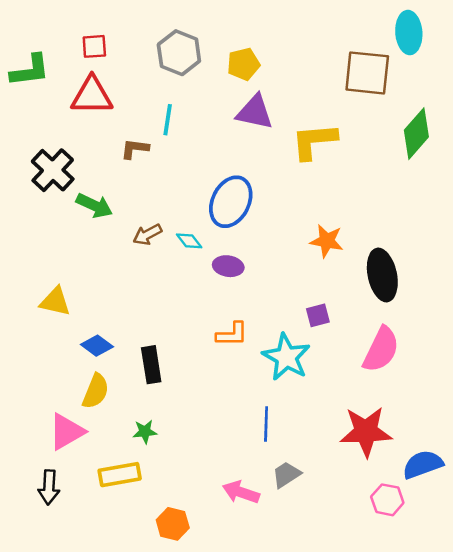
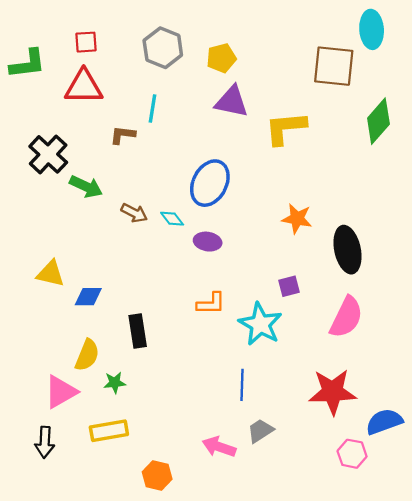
brown arrow: (147, 235) -> (134, 213), turned -125
blue diamond: (97, 346) -> (88, 297), moved, turned -36
green star: (145, 432) -> (115, 383), moved

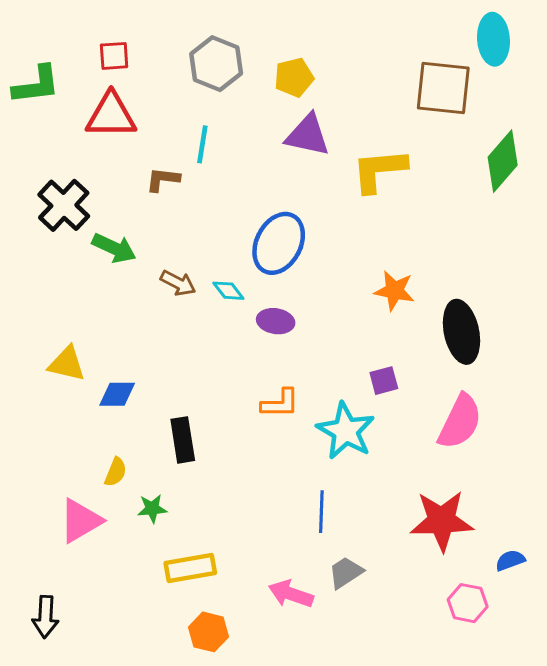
yellow semicircle: (87, 355) -> (116, 472), size x0.7
blue semicircle: (384, 422) -> (510, 560), size x0.6
yellow rectangle: (109, 431) -> (190, 568), moved
black arrow: (45, 442) -> (45, 617), moved

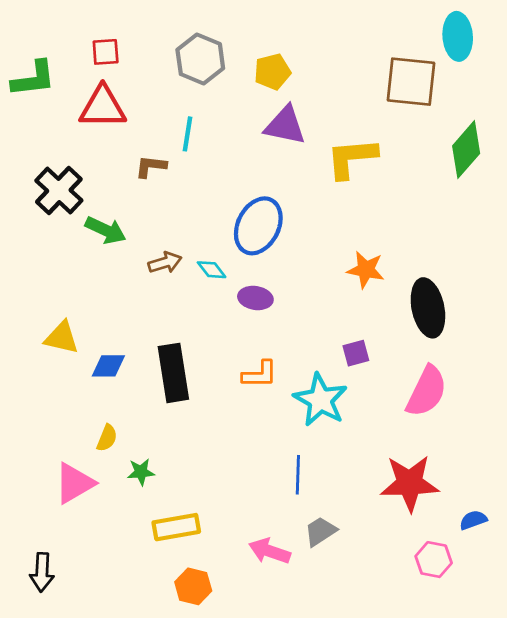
brown arrow: (178, 283) -> (165, 263), turned -44
black rectangle: (183, 440) -> (173, 373), moved, size x1.4

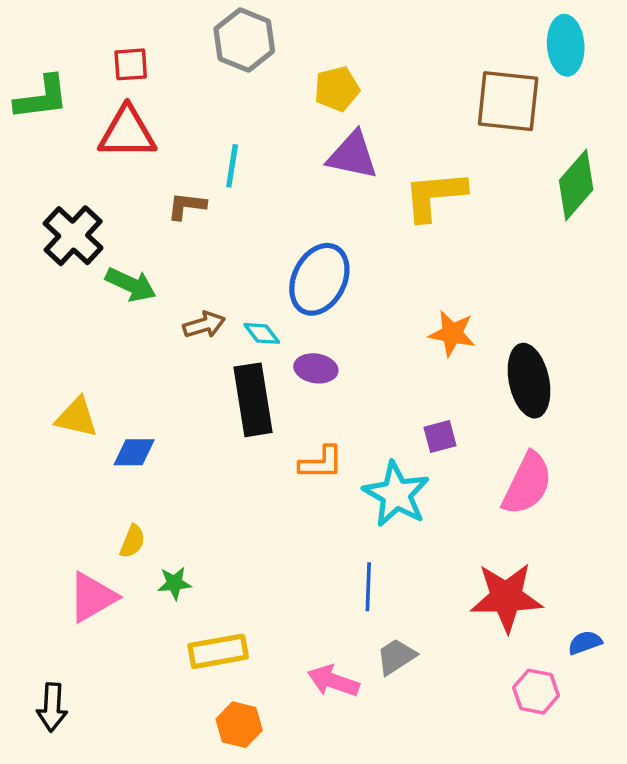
gray hexagon: (200, 59) -> (244, 40), moved
black rectangle: (173, 373) -> (253, 400), moved

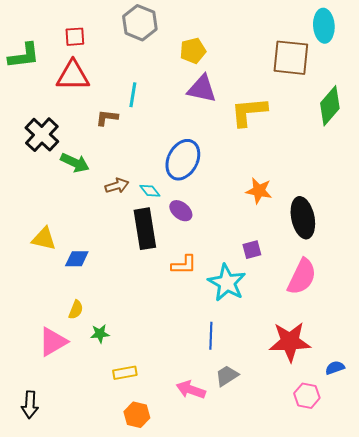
purple ellipse: (316, 368) -> (181, 211), turned 30
yellow rectangle: (218, 651) -> (125, 373), size x0.7

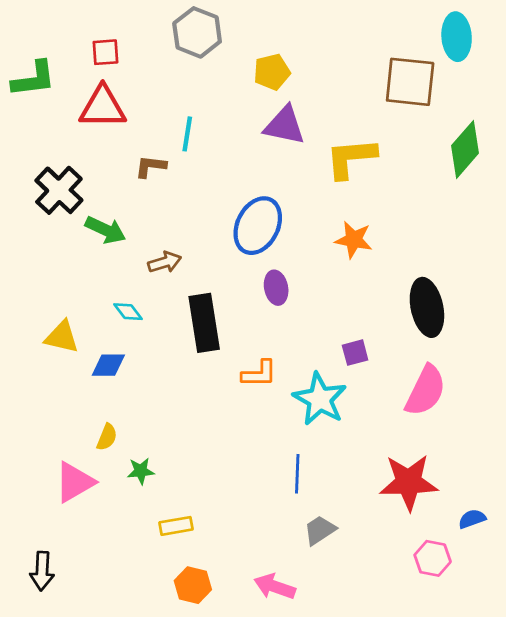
cyan diamond: (150, 191) -> (128, 312), moved
orange star: (259, 191) -> (354, 240), moved
purple ellipse: (181, 211) -> (276, 288), moved, turned 40
pink arrow: (191, 390) -> (275, 587), moved

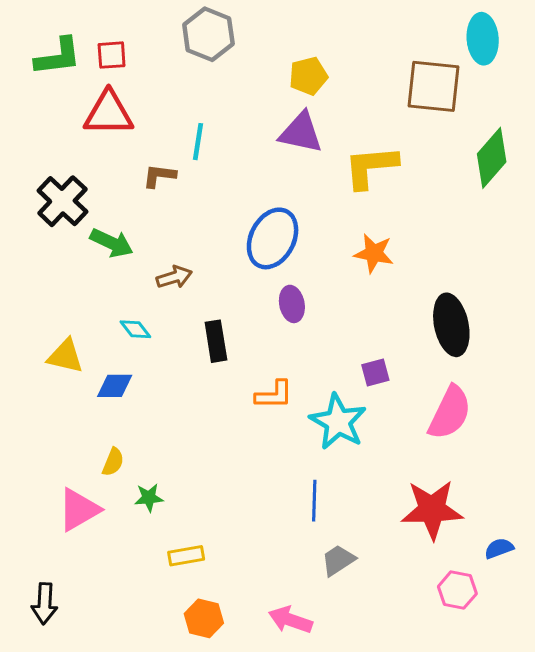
yellow pentagon: (272, 72) -> (308, 76), moved
green L-shape: (34, 79) -> (58, 57), moved
black rectangle: (204, 323) -> (216, 341), size x0.7

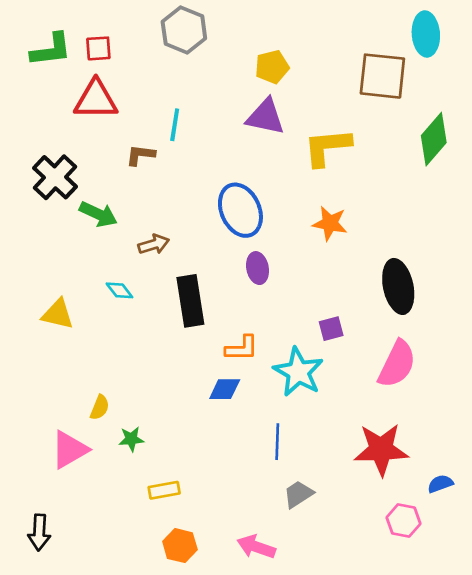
blue ellipse: (273, 238) -> (240, 210), turned -51
black rectangle: (216, 341) -> (190, 301), size x1.4
blue diamond: (115, 386) -> (225, 389), moved

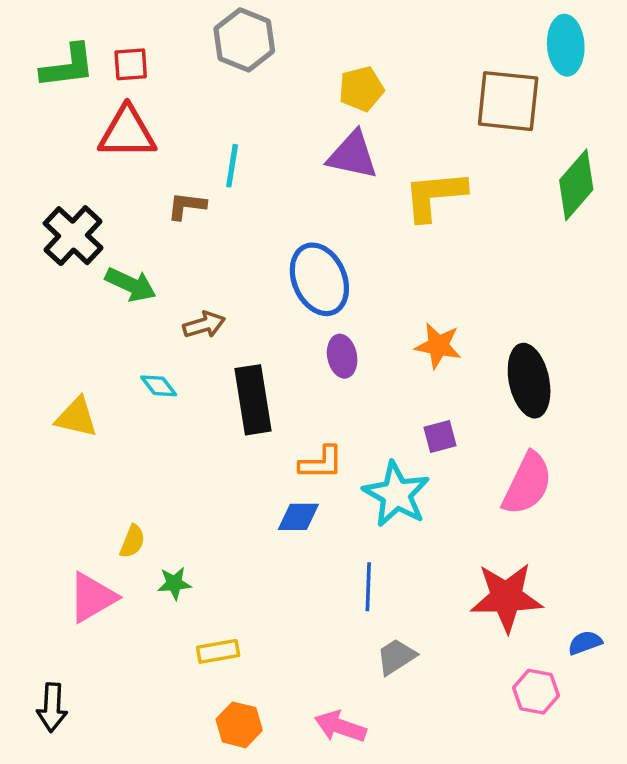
orange star: (330, 223) -> (438, 346), moved

